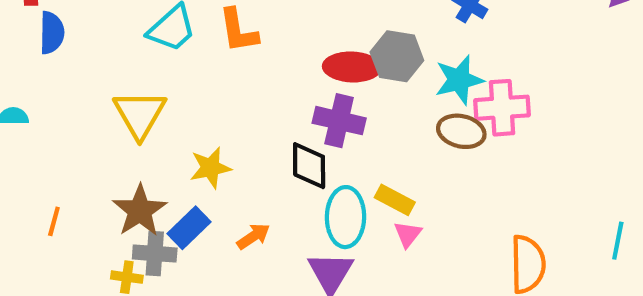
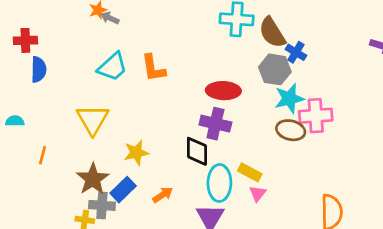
gray hexagon: (397, 56) -> (275, 69), moved
orange line: (54, 221) -> (43, 155), moved

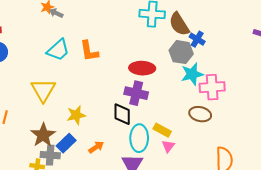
brown ellipse: (291, 130) -> (200, 114), moved

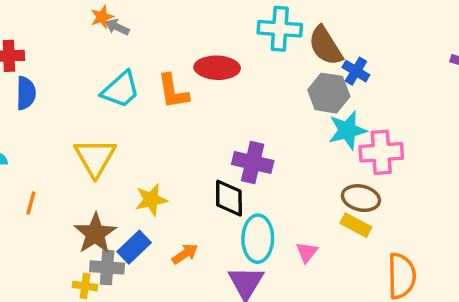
red ellipse: (142, 68) -> (217, 68), moved
yellow rectangle: (162, 130) -> (356, 225), moved

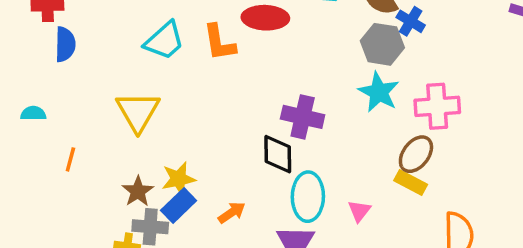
cyan star: (347, 130) -> (379, 92), moved, turned -30
brown ellipse: (361, 198) -> (416, 154), turned -66
yellow star: (151, 200) -> (179, 179), moved
brown star: (95, 234) -> (138, 191), size x0.7

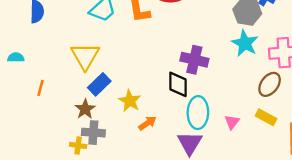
yellow star: (179, 179) -> (130, 101), moved, turned -30
yellow rectangle: (411, 182) -> (266, 117), moved
blue rectangle: (179, 206) -> (99, 84), moved

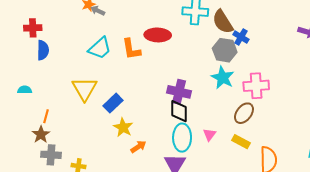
blue rectangle: (99, 84) -> (113, 103), moved
black diamond: (178, 84) -> (179, 111), moved
brown star: (85, 109) -> (41, 135), moved
pink triangle: (232, 122) -> (209, 135), moved
gray cross: (93, 133) -> (51, 155), moved

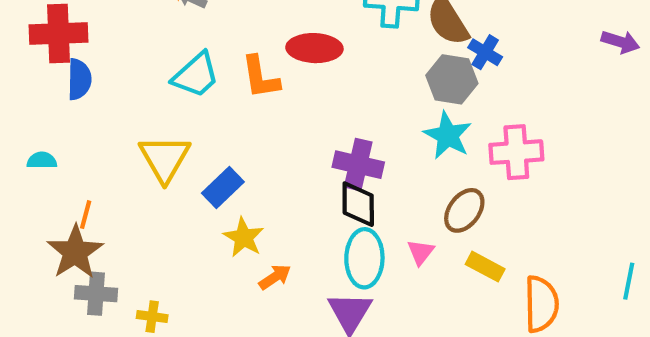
red cross: (33, 28) -> (58, 33), size x1.5
brown ellipse: (244, 113) -> (464, 210), moved
brown star: (41, 135) -> (75, 252), size x1.5

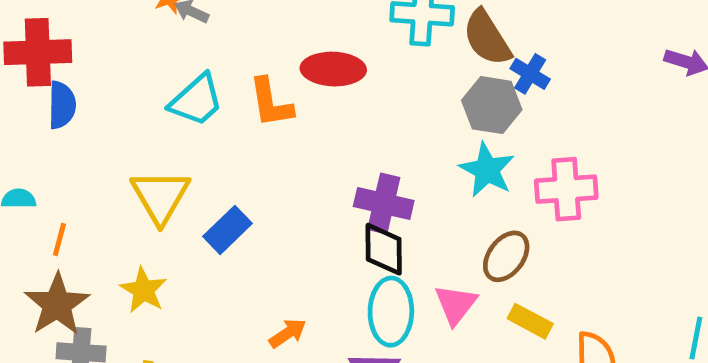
orange line: (86, 215) -> (59, 240), moved
yellow star: (244, 237) -> (144, 290), moved
pink triangle: (421, 252) -> (456, 304), size x1.4

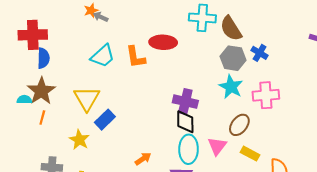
blue cross: (530, 74) -> (260, 53), moved
blue rectangle: (228, 230) -> (105, 120), moved
brown star: (57, 304) -> (41, 91), moved

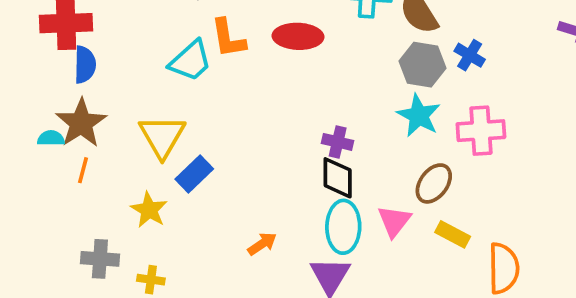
orange L-shape: (136, 57) -> (228, 38), moved
purple cross: (185, 102) -> (338, 142), size x0.7

